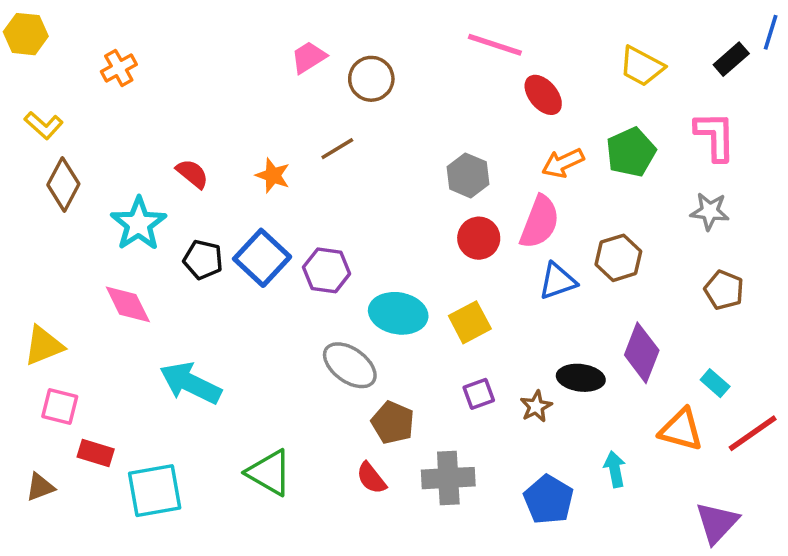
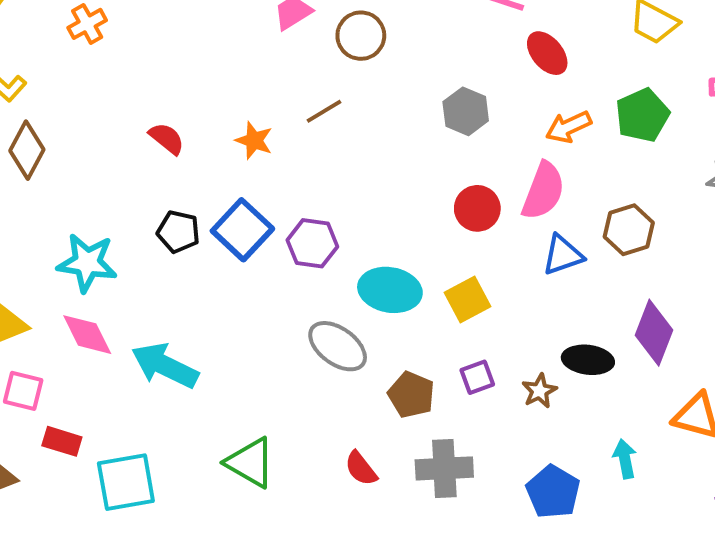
gray hexagon: (468, 175) -> (466, 111), moved
cyan star: (139, 224) -> (87, 263), moved, turned -30
pink diamond: (128, 304) -> (87, 335), moved
brown pentagon: (393, 423) -> (411, 395), moved

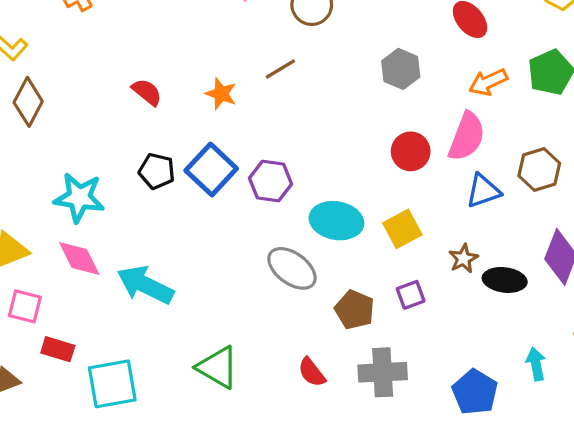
brown star: (539, 391) -> (463, 259), moved

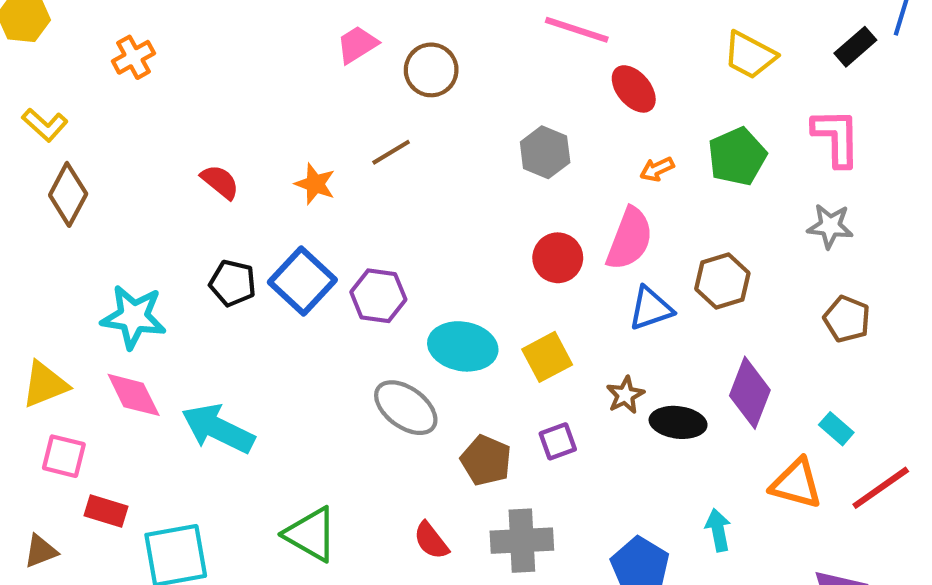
orange arrow: (488, 82) -> (657, 169), size x0.7

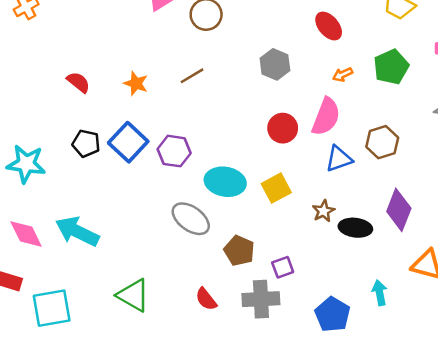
brown line: (391, 152) -> (192, 76), moved
pink diamond: (134, 395) -> (26, 234), moved
purple square: (558, 441) -> (283, 267), moved

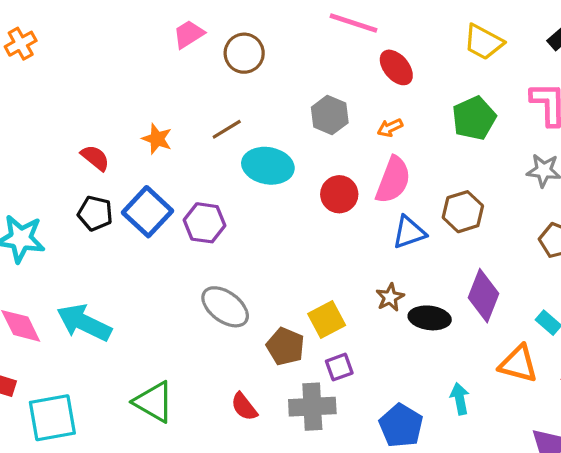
orange arrow: (343, 75) -> (390, 128), moved
red semicircle: (78, 82) -> (95, 158), moved
cyan ellipse: (225, 182) -> (268, 166), moved
yellow square: (276, 188) -> (327, 319), moved

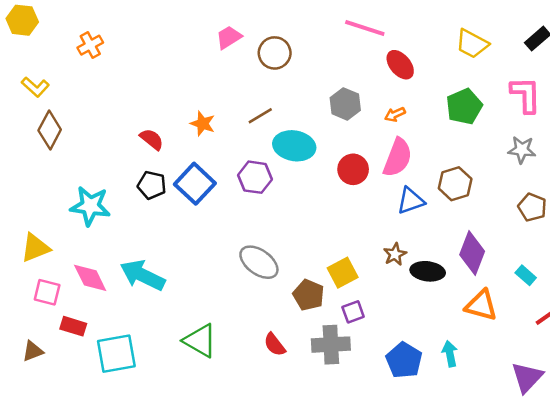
purple hexagon: (205, 223) -> (255, 177), moved
orange triangle: (518, 364) -> (481, 305), moved
cyan arrow: (460, 399) -> (450, 354), moved

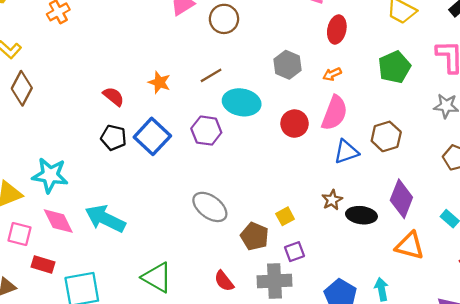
red ellipse: (400, 65) -> (337, 29), turned 52
cyan star: (90, 206) -> (50, 175), moved
yellow square: (343, 273) -> (285, 216), size x0.7

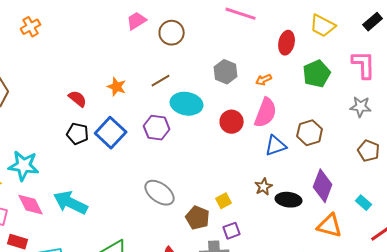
red ellipse: (337, 29) -> (287, 43), moved

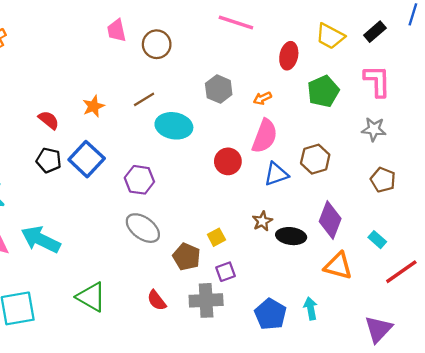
pink trapezoid: (137, 21) -> (116, 30), turned -70
black rectangle: (373, 22) -> (375, 32), moved
orange star: (117, 87) -> (93, 106), turned 30
red circle: (232, 122) -> (228, 161), moved
purple hexagon: (157, 128) -> (139, 180), moved

